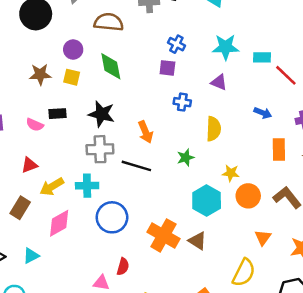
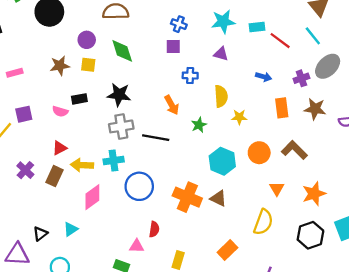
orange arrow: (145, 132) -> (172, 105), moved
yellow star: (231, 173) -> (239, 117), moved
yellow arrow: (52, 187) -> (82, 165), turned 40
brown rectangle: (20, 208) -> (55, 176), moved

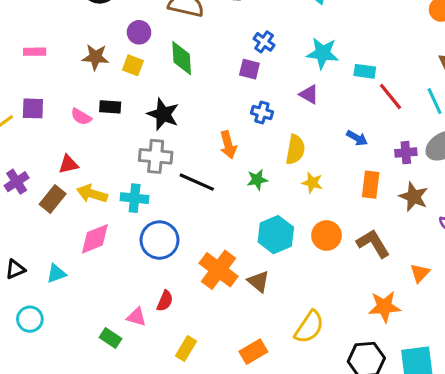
orange triangle: (277, 189) -> (420, 273), moved

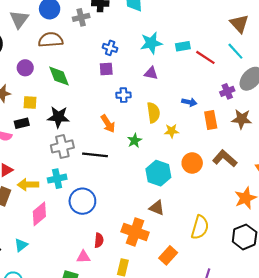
yellow square: (133, 65) -> (30, 102), moved
blue arrow: (357, 138) -> (189, 102), moved
orange cross: (219, 270) -> (135, 232), moved

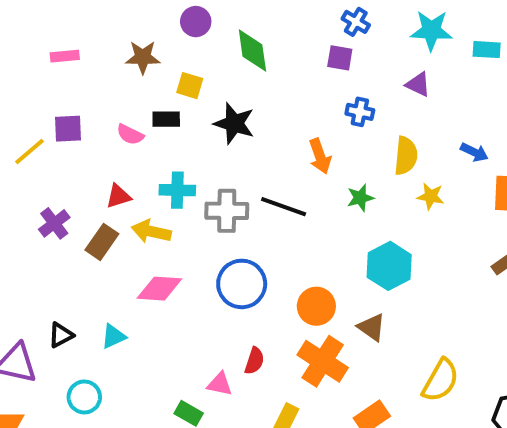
gray cross: (62, 146) -> (227, 211), moved
orange circle: (192, 163) -> (316, 306), moved
cyan cross: (57, 179) -> (177, 190), moved
pink diamond: (39, 214) -> (159, 289), turned 30

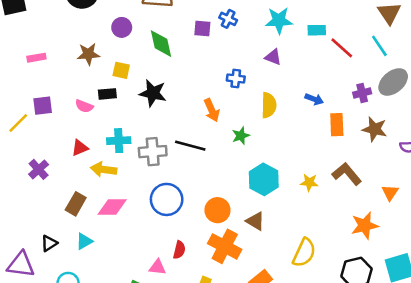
purple square: (340, 58) -> (202, 28), moved
yellow star: (431, 196) -> (309, 182), moved
brown rectangle: (102, 242) -> (76, 204), moved

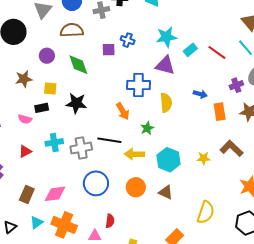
cyan rectangle: (317, 30) -> (190, 50), moved, turned -32
purple triangle: (273, 57) -> (165, 65), size x1.5
blue cross: (236, 79) -> (138, 85), size x1.6
yellow arrow: (104, 169) -> (134, 154), moved
orange cross: (225, 246) -> (64, 225), moved

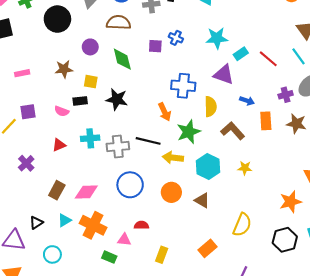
purple triangle: (165, 65) -> (224, 74), moved
green star: (147, 128) -> (189, 132), size x1.6
brown L-shape: (232, 148) -> (233, 131), moved
red semicircle: (110, 221) -> (141, 225), turned -104

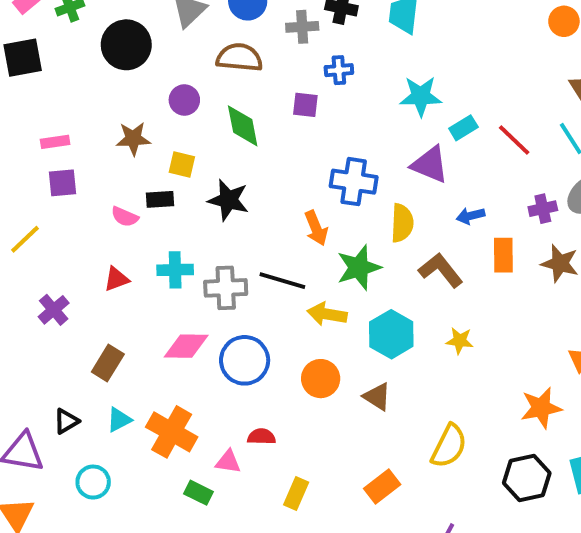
blue cross: (176, 38) -> (339, 70), moved, turned -32
blue arrow: (247, 101) -> (470, 216), turned 144
purple square: (28, 112) -> (63, 183), moved
pink diamond: (86, 192) -> (186, 346), moved

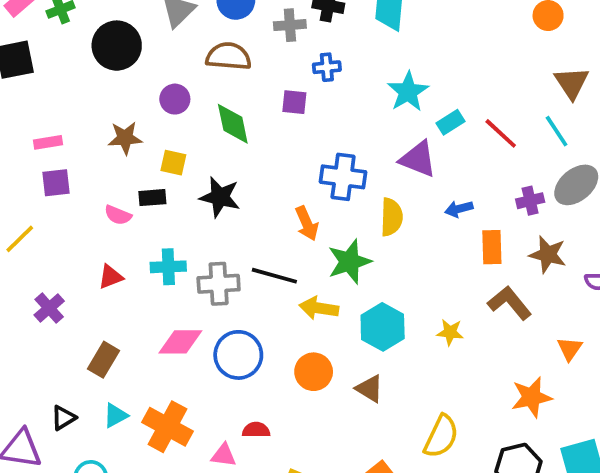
cyan star: (421, 96) -> (408, 92), turned -30
brown L-shape: (441, 270) -> (510, 303), moved

